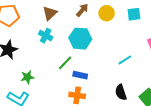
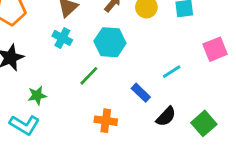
blue rectangle: (80, 75) -> (141, 93), moved, turned 32
black semicircle: (121, 92) -> (166, 116), turned -119

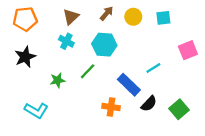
blue rectangle: (141, 93) -> (129, 85), size x1.5
green star: (37, 95) -> (57, 80), moved
orange cross: (106, 121) -> (111, 107), moved

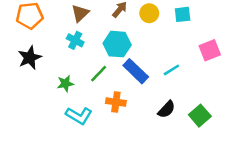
blue rectangle: (129, 85) -> (136, 71), moved
orange cross: (111, 107) -> (116, 102), moved
cyan L-shape: (36, 110) -> (79, 116), moved

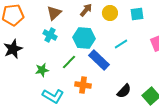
cyan line: (171, 70) -> (121, 44), moved

